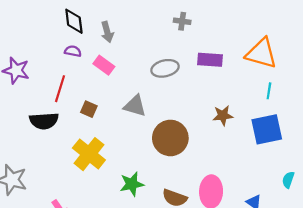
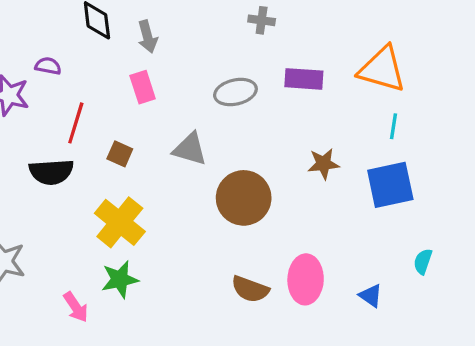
purple semicircle: (73, 51) -> (48, 66), moved
pink rectangle: (104, 65) -> (143, 87), turned 36
green star: (132, 184) -> (120, 279), moved

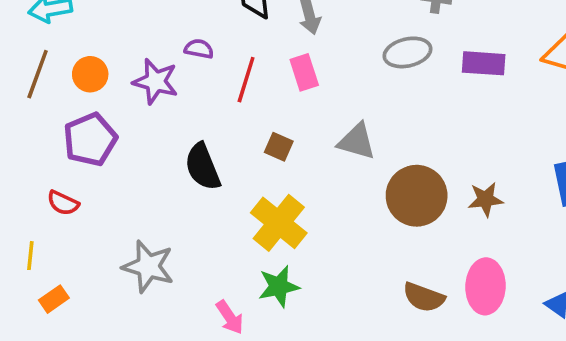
gray ellipse: (235, 92) -> (408, 52), moved
red line: (76, 123) -> (246, 80), moved
brown star: (323, 164) -> (485, 199), moved
black semicircle: (51, 172) -> (203, 167), turned 72

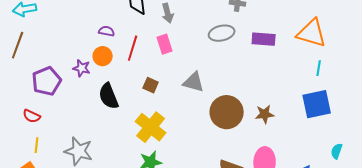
orange circle: (90, 74) -> (103, 56), moved
purple star: (155, 81) -> (82, 68), moved, size x0.7
yellow line: (30, 256) -> (37, 145), moved

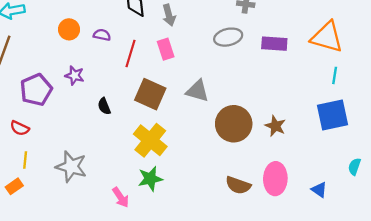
orange circle: (103, 56) -> (69, 29), moved
brown square: (151, 85) -> (150, 94), size x1.8
black semicircle: (109, 96) -> (104, 106), size x0.6
brown star: (265, 114) -> (275, 126), turned 30

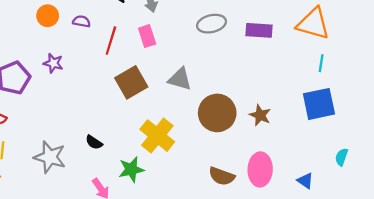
brown square: (150, 94) -> (131, 82), turned 36
black semicircle: (104, 106) -> (94, 142), moved, turned -35
yellow cross: (150, 140) -> (157, 136), moved

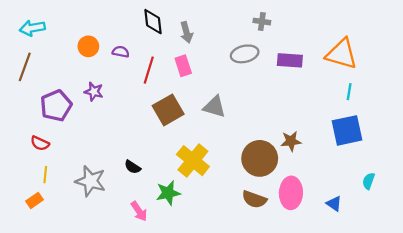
brown circle: (217, 113) -> (260, 158), moved
brown star: (260, 115) -> (291, 141), turned -30

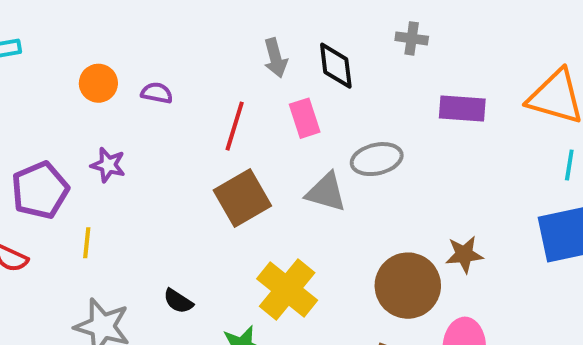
black diamond: (153, 22) -> (336, 66), moved
gray ellipse: (245, 54) -> (377, 159), moved
pink rectangle: (183, 66) -> (305, 118), moved
red line: (149, 70) -> (235, 126), moved
yellow line: (45, 175) -> (87, 243), moved

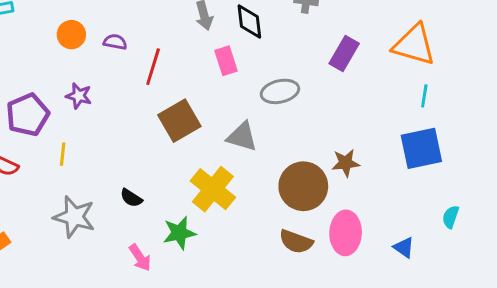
purple rectangle: (462, 108) -> (344, 54), turned -64
red line: (235, 126) -> (153, 67), moved
gray triangle: (326, 192) -> (242, 137), moved

